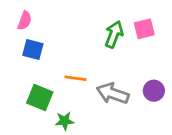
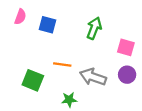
pink square: (144, 29) -> (126, 47), moved, turned 30
blue square: (33, 49) -> (48, 25), moved
green star: (65, 121) -> (69, 100), moved

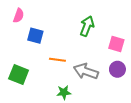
blue square: (48, 25) -> (35, 36), moved
green square: (33, 80) -> (19, 75), moved

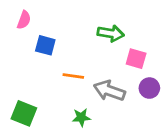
green arrow: (87, 26) -> (111, 33), turned 78
pink square: (116, 44) -> (136, 59), moved
green square: (19, 75) -> (24, 113), moved

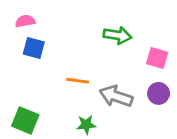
pink semicircle: (24, 20) -> (25, 21), turned -120
blue square: (45, 45) -> (34, 48), moved
pink square: (136, 59) -> (157, 58), moved

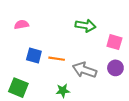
pink semicircle: (25, 21) -> (22, 25), moved
blue square: (34, 48) -> (34, 56), moved

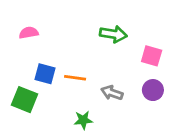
gray arrow: (85, 70) -> (112, 93), size x0.7
green square: (18, 88) -> (25, 100), moved

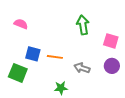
pink semicircle: (29, 33) -> (21, 24), turned 32
green arrow: (113, 34) -> (83, 25), turned -108

